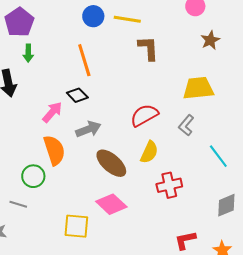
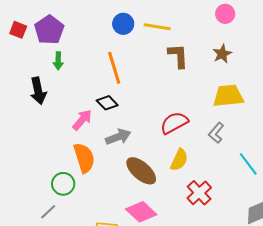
brown star: (210, 40) -> (222, 54), moved
red cross: (169, 185) -> (199, 193), turned -30
gray line: (18, 204) -> (48, 212), turned -60

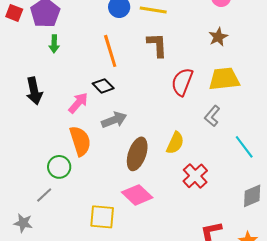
brown L-shape: (178, 56) -> (157, 45), moved
black arrow: (38, 91) -> (34, 91), moved
red semicircle: (174, 123) -> (182, 82), moved, turned -40
brown ellipse: (141, 171) -> (137, 154), turned 68

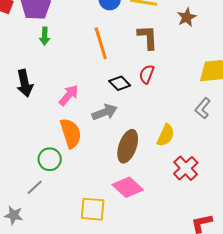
brown star: (218, 37) -> (187, 17), moved
red semicircle: (182, 82) -> (147, 74), moved, size x0.7
black diamond: (103, 86) -> (120, 83), moved

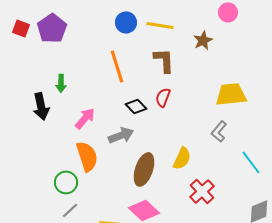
green arrow: (45, 36) -> (61, 83), moved
gray line: (35, 187) -> (70, 210), moved

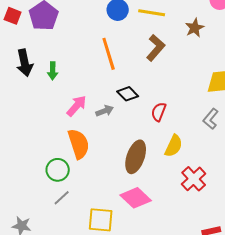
brown L-shape: (164, 60) -> (156, 48), turned 44
red semicircle: (163, 97) -> (159, 112), moved
black arrow: (41, 106) -> (25, 63), moved
gray arrow: (121, 135) -> (105, 111), moved, size x0.7

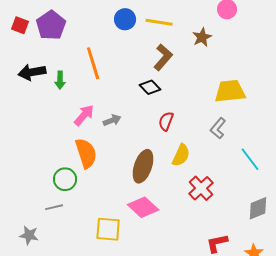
orange line: (109, 54) -> (93, 63), moved
black arrow: (25, 63) -> (32, 72), turned 92
black diamond: (128, 94) -> (150, 87), moved
gray line: (62, 198) -> (54, 207), moved, turned 30

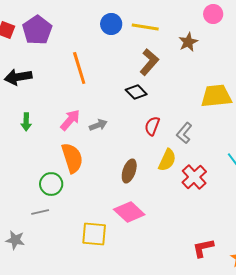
green arrow: (60, 80) -> (26, 122), moved
gray L-shape: (218, 128) -> (184, 133), moved
brown ellipse: (143, 166) -> (129, 171), size x0.7
red cross: (201, 188) -> (194, 177), moved

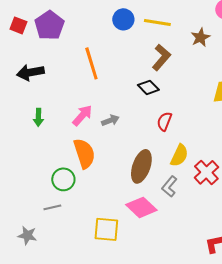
gray L-shape: (184, 133) -> (169, 186), moved
brown ellipse: (129, 171) -> (141, 166), size x1.4

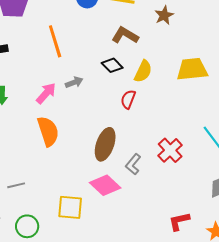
brown L-shape: (161, 57) -> (125, 35), turned -100
gray arrow: (110, 120) -> (74, 82), moved
yellow semicircle: (179, 155) -> (143, 71), moved
green circle: (63, 179) -> (27, 226), moved

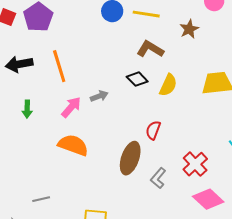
orange line: (55, 41) -> (59, 66), moved
red semicircle: (128, 99) -> (153, 130), moved
orange semicircle: (48, 131) -> (73, 145), turned -52
pink diamond: (105, 185) -> (208, 199), moved

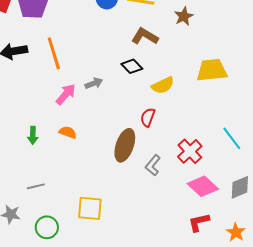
yellow semicircle: (168, 85) -> (163, 85), moved, turned 40
green arrow: (27, 109) -> (33, 135), moved
orange semicircle: (73, 145) -> (68, 132), size x0.6

